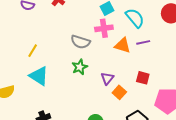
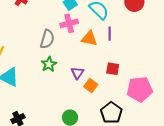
gray semicircle: (81, 42) -> (47, 39), turned -84
purple line: (143, 42) -> (110, 34), turned -72

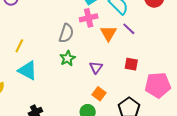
purple line: (110, 34) -> (129, 29), turned -48
orange triangle: (89, 38) -> (108, 33), turned 48
orange square: (91, 86) -> (99, 94), moved

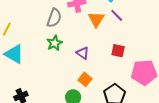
purple triangle: (96, 67) -> (83, 53), turned -32

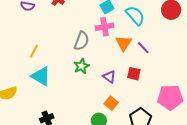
purple line: (117, 15) -> (143, 48), moved
red square: (118, 51) -> (134, 74), moved

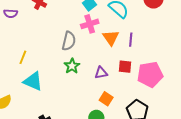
purple line: (143, 48) -> (131, 40), turned 56
purple triangle: (109, 77) -> (101, 73), turned -40
pink pentagon: (170, 97) -> (150, 74), moved

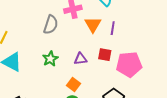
green star: (72, 66) -> (50, 59), moved
orange square: (106, 99) -> (74, 84), moved

